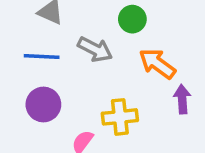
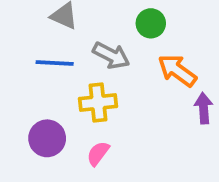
purple circle: (43, 104) -> (47, 138), moved
yellow cross: (120, 117) -> (98, 103), moved

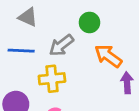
gray arrow: (111, 55) -> (61, 45), turned 115

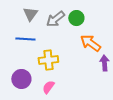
gray triangle: (28, 17) -> (30, 14), turned 42
gray arrow: (61, 45) -> (55, 19), moved

